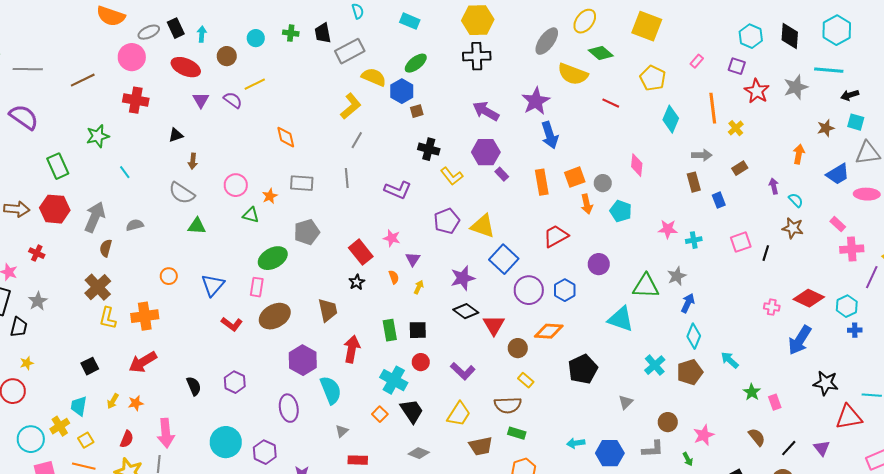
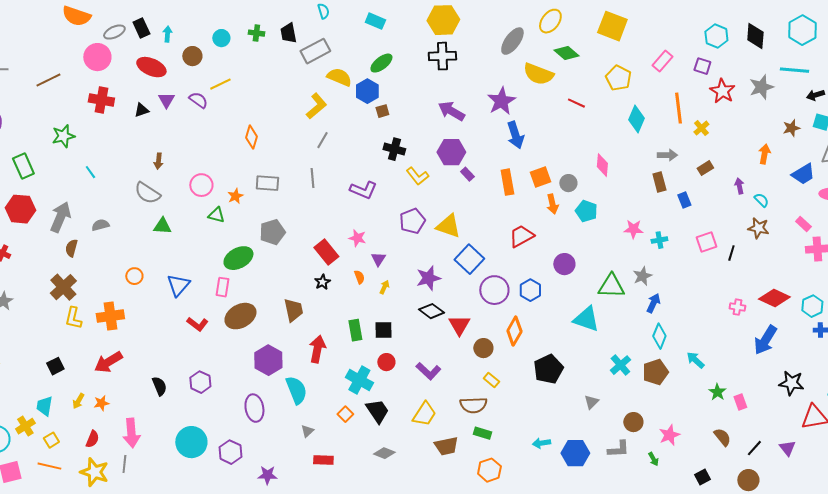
pink rectangle: (697, 61) -> (662, 61), size x1.5
black triangle: (176, 135) -> (141, 110), moved
orange diamond: (286, 137) -> (251, 137), turned 30
orange diamond: (549, 331) -> (514, 331), turned -64

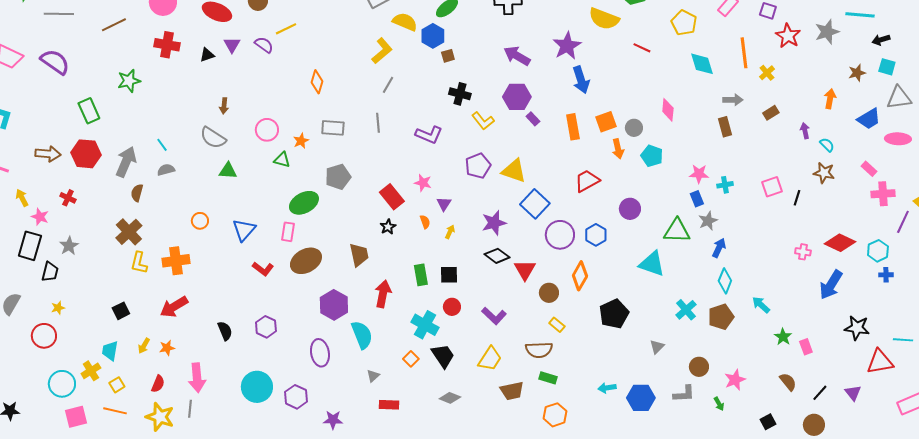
cyan diamond: (636, 119) -> (702, 64), turned -40
cyan line: (90, 172) -> (162, 145), moved
blue rectangle: (684, 200) -> (697, 199), moved

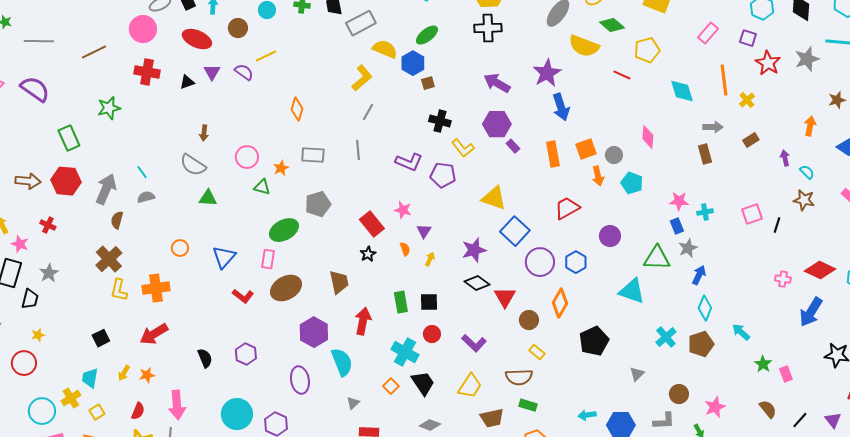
yellow pentagon: (684, 23) -> (647, 50), moved, turned 30
purple pentagon: (478, 166) -> (443, 175), moved, turned 30

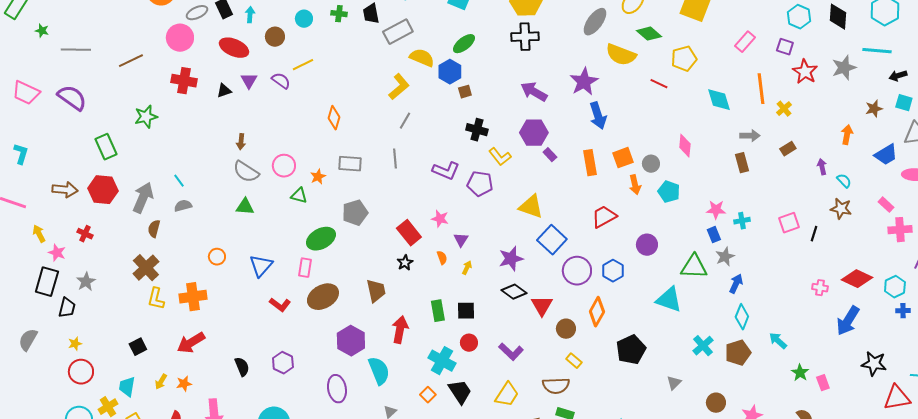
gray semicircle: (193, 165) -> (246, 172), moved
red circle: (24, 363) -> (81, 372), moved

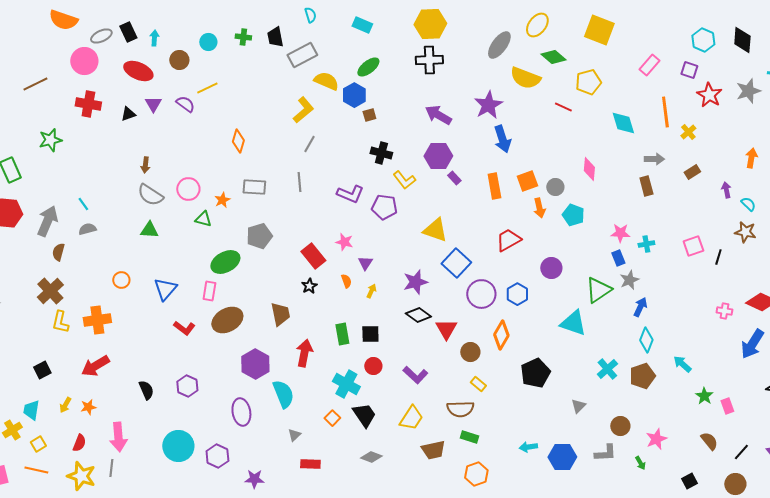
green triangle: (694, 267) -> (598, 290), turned -36

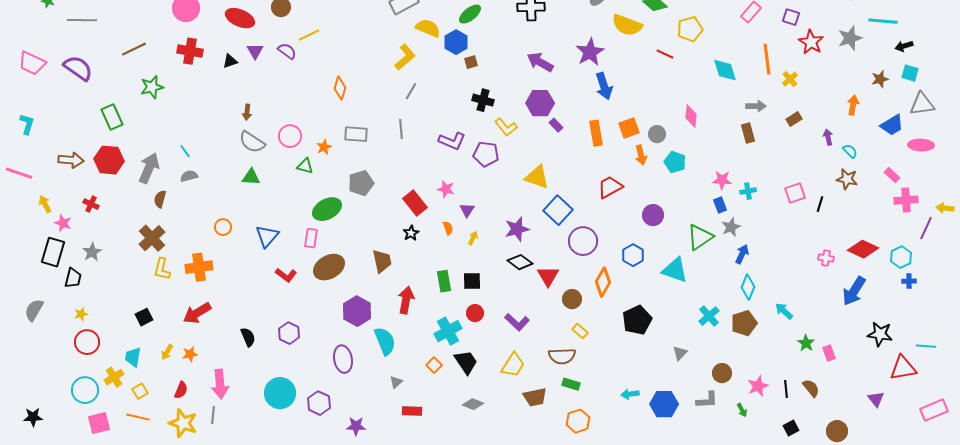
brown line: (35, 84) -> (134, 49), moved
blue hexagon: (517, 294) -> (633, 255), moved
cyan cross: (346, 384) -> (448, 331), turned 32
black line: (741, 452) -> (786, 389), moved, turned -48

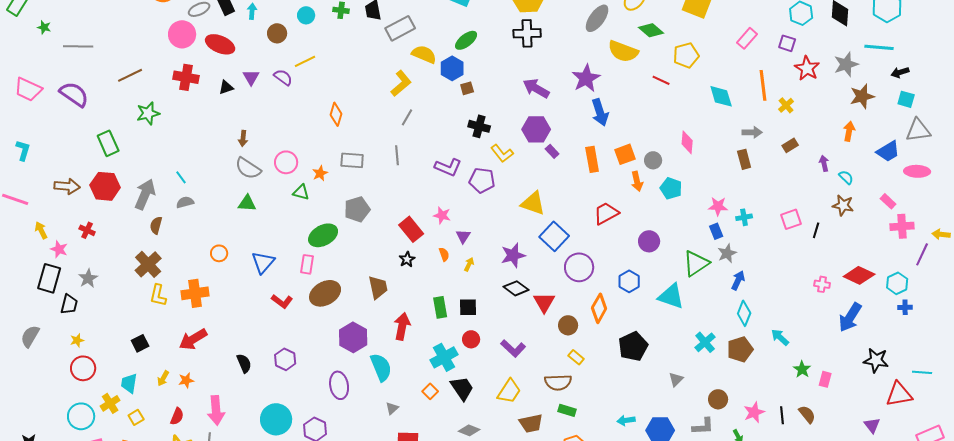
red ellipse: (240, 18) -> (220, 44), moved
brown star: (880, 79) -> (862, 96), moved, size x1.4
pink rectangle: (829, 353) -> (825, 379), turned 35

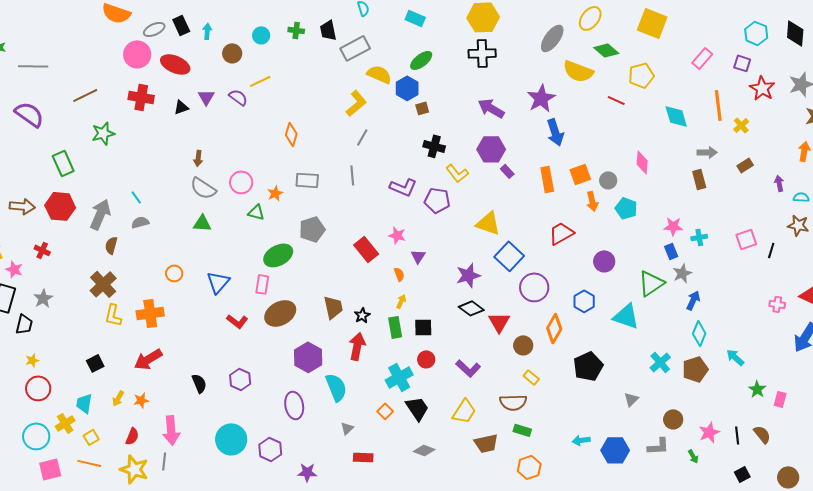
cyan semicircle: (846, 177) -> (801, 197), turned -42
black star: (407, 259) -> (362, 315), moved
yellow arrow: (469, 264) -> (401, 301), moved

